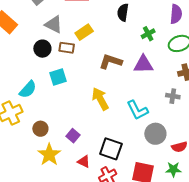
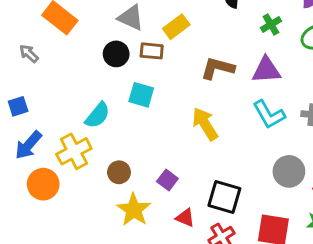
cyan square: (58, 77) -> (141, 95), turned 36
cyan L-shape: (137, 110) -> (269, 114), moved

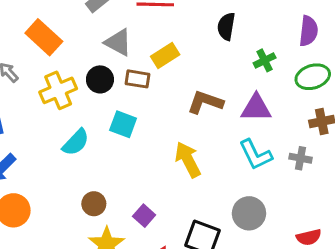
yellow cross: (74, 151) -> (58, 90), moved
gray circle: (289, 171) -> (249, 213), moved

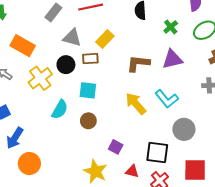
cyan L-shape: (256, 155) -> (167, 99), moved
brown circle: (94, 204) -> (88, 121), moved

